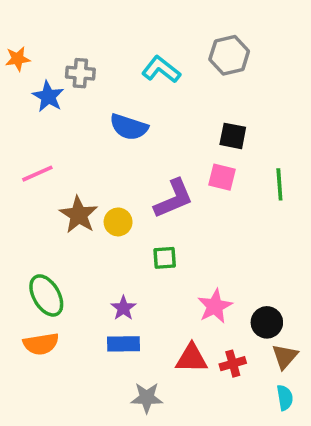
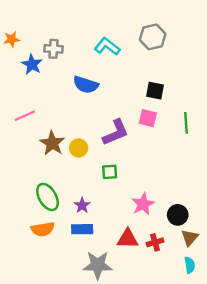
green ellipse: (46, 295) -> (47, 197), moved
orange semicircle: (41, 344) -> (43, 229), moved
gray star: (147, 398) -> (98, 265), size x1.4

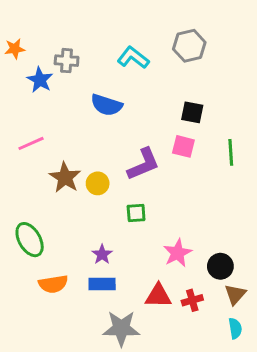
green ellipse: (47, 197) -> (30, 240), moved

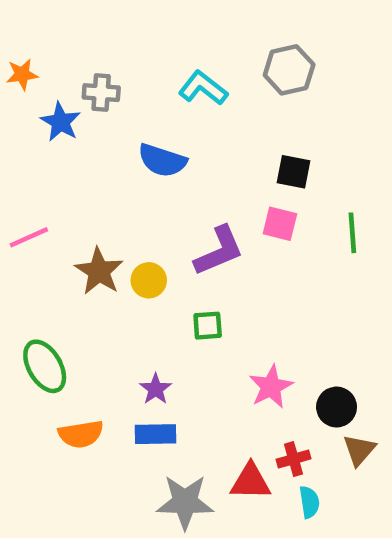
pink line: (31, 143) -> (29, 237), moved
red triangle: (158, 296) -> (251, 482), moved
cyan semicircle: (235, 328) -> (309, 502), moved

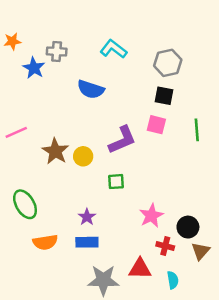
gray hexagon: (289, 70) -> (168, 63), moved
red cross: (294, 459) -> (165, 246), moved, turned 30

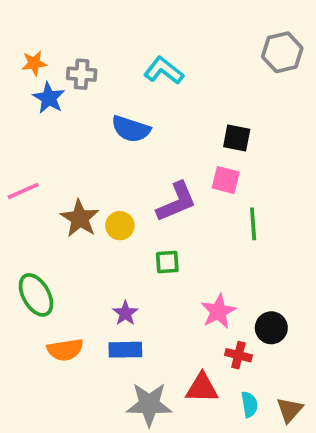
orange star: (12, 41) -> (34, 63), moved
gray hexagon: (168, 63) -> (282, 52), moved
green line: (197, 130) -> (253, 224), moved
brown triangle: (201, 251) -> (290, 410), moved

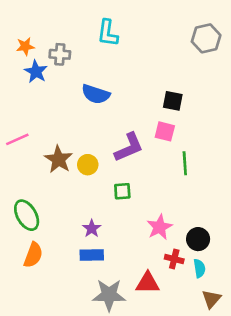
cyan L-shape: (164, 71) -> (108, 33), moved, turned -120
orange semicircle: (65, 350) -> (33, 255), moved, turned -60
cyan semicircle: (249, 404) -> (199, 268), moved

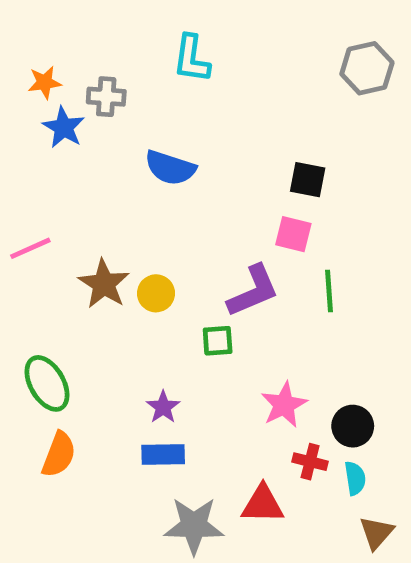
purple L-shape: (129, 147) -> (253, 291), moved

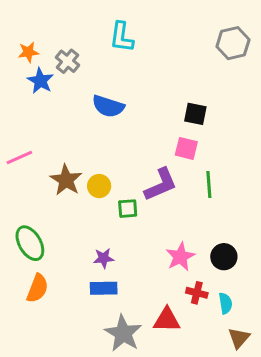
gray cross: (106, 97) -> (68, 61), turned 35
green square: (218, 341) -> (128, 209), moved
purple star: (163, 407) -> (104, 258), turned 30
black circle: (353, 426) -> (224, 257), moved
gray star: (194, 526) -> (123, 333), turned 30

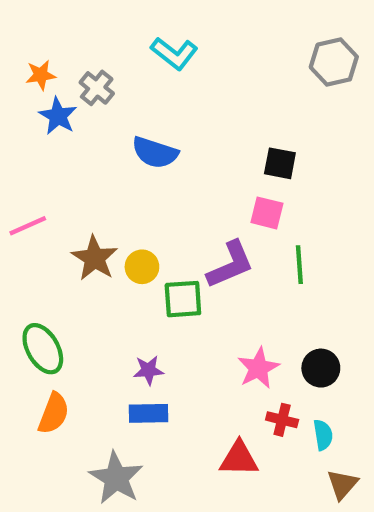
cyan L-shape: (122, 37) -> (174, 53), turned -60
green square: (128, 209) -> (183, 299), size x1.4
gray star: (123, 333) -> (116, 478), moved

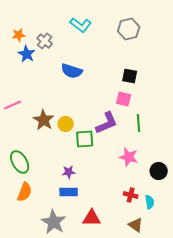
gray hexagon: (334, 62) -> (129, 29), moved
pink star: (258, 368) -> (129, 157), moved, turned -30
black circle: (321, 368) -> (159, 171), moved
red triangle: (239, 459) -> (92, 218), moved
brown triangle: (342, 484) -> (136, 225), moved, turned -35

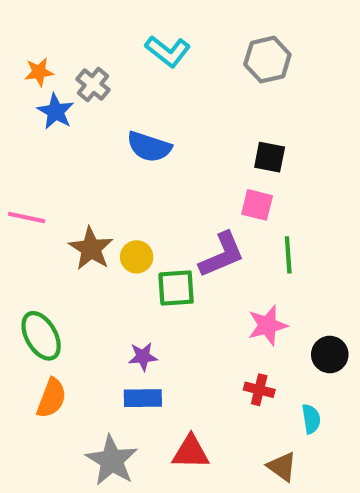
pink line: (13, 105) -> (27, 217), turned 36
pink star: (129, 157) -> (267, 325), turned -30
red cross: (131, 195) -> (259, 390), moved

